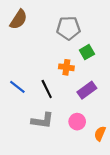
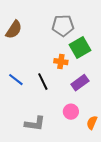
brown semicircle: (18, 19) -> (14, 30), moved
green square: (87, 52) -> (80, 48), size x1.5
gray L-shape: (42, 121) -> (35, 124), moved

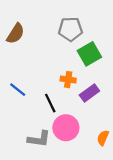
orange cross: (61, 62) -> (68, 80), moved
black line: (43, 82) -> (50, 103), moved
pink circle: (71, 112) -> (66, 128), moved, size x1.5

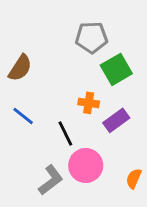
brown semicircle: (15, 34) -> (20, 68), moved
gray L-shape: (39, 139) -> (51, 180), turned -45

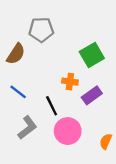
gray pentagon: (92, 37) -> (41, 30), moved
gray L-shape: (51, 180) -> (27, 128), moved

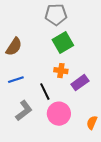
gray pentagon: (41, 30) -> (56, 15), moved
green square: (92, 55) -> (63, 43), moved
blue line: (18, 92) -> (16, 80), turned -56

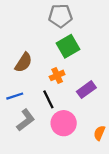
brown semicircle: (14, 47) -> (23, 62), moved
orange cross: (61, 71) -> (57, 75), moved, turned -32
blue line: (16, 80) -> (15, 96), moved

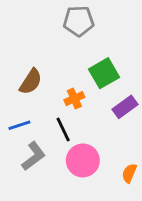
green square: (68, 46) -> (104, 73), moved
purple rectangle: (86, 90) -> (125, 107), moved

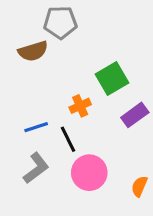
gray pentagon: (79, 21) -> (60, 22), moved
brown semicircle: (31, 82) -> (33, 51), moved, turned 40
blue line: (19, 125) -> (36, 127), moved

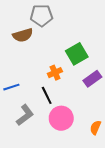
blue line: (36, 127) -> (11, 87), moved

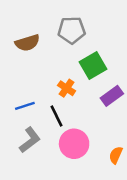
gray pentagon: (41, 15) -> (72, 30), moved
orange cross: (55, 73) -> (67, 88), turned -32
blue line: (11, 87) -> (25, 106), moved

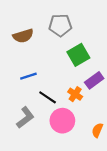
orange cross: (67, 88) -> (75, 94), moved
blue line: (25, 106) -> (28, 76), moved
black line: (56, 116) -> (48, 97), turned -30

